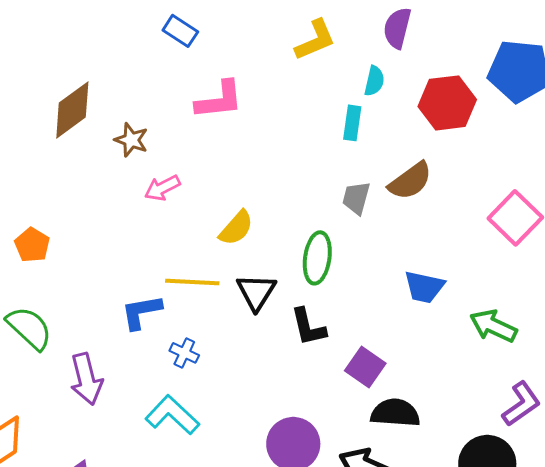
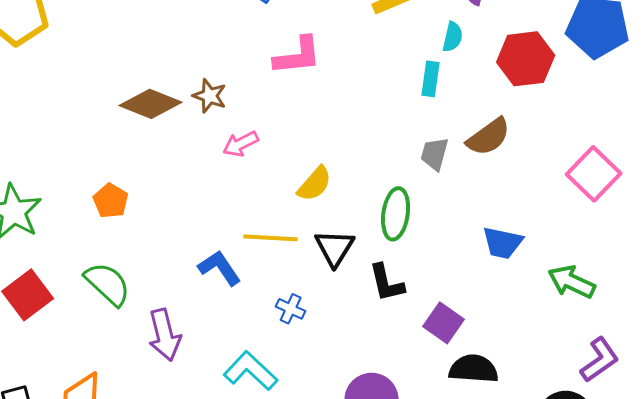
brown diamond: (72, 110) -> (151, 104), moved, turned 58
blue L-shape: (141, 312) -> (220, 268), turned 66
blue cross: (184, 353) -> (291, 309), moved

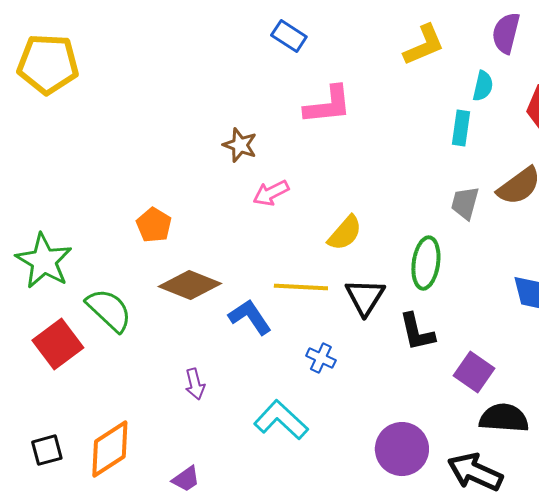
brown diamond: (151, 104) -> (190, 285), moved
orange pentagon: (111, 201) -> (154, 225), moved
green semicircle: (108, 284) -> (109, 310), moved
purple arrow: (165, 335) -> (195, 384), size x0.6

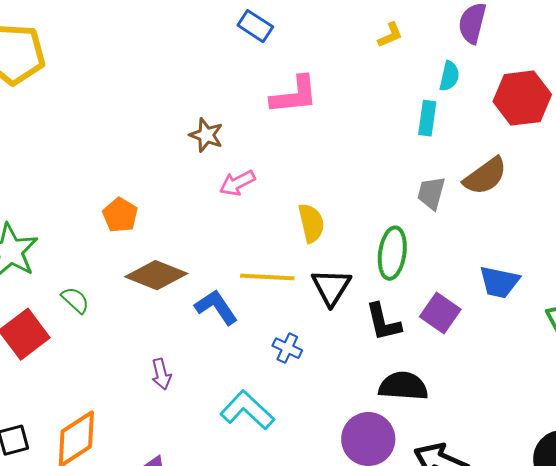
yellow L-shape: (424, 45) -> (390, 35), size x0.6
yellow semicircle: (345, 233) -> (311, 223), turned -54
green semicircle: (109, 310) -> (75, 300), size x0.6
purple square: (474, 372) -> (440, 313), moved
black semicircle: (504, 418) -> (403, 386), moved

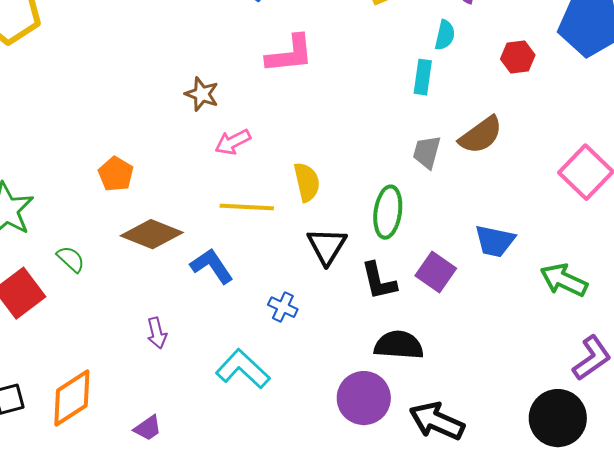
red hexagon: (522, 98) -> (518, 57), size x0.6
yellow line: (267, 277) -> (247, 207), moved

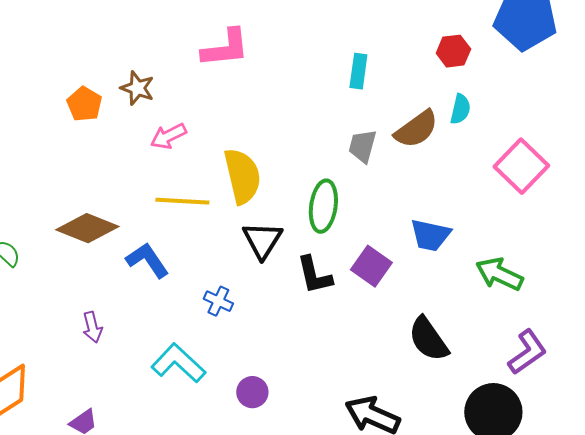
cyan semicircle: (445, 35) -> (460, 109), moved
orange pentagon: (116, 174) -> (84, 104), moved
yellow semicircle: (307, 182) -> (242, 176), size x1.4
black semicircle: (399, 345) -> (428, 339), moved, turned -129
purple circle: (364, 398) -> (252, 392), moved, size x0.6

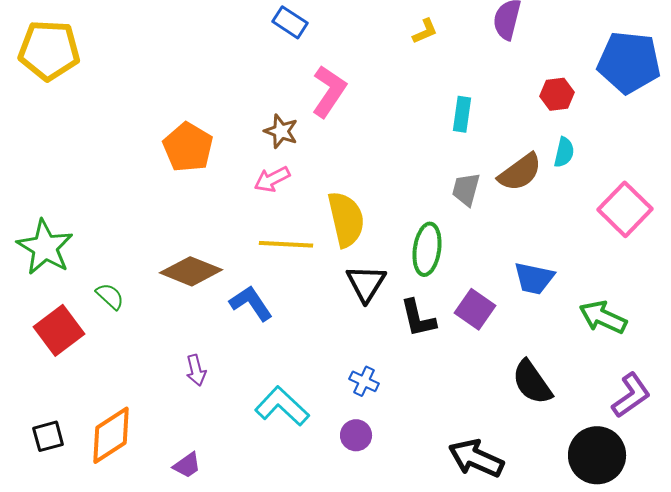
pink L-shape: (225, 48) -> (329, 91), turned -50
brown star: (137, 88) -> (281, 131), moved
orange pentagon: (84, 104) -> (188, 147), size x1.4
blue cross: (218, 301) -> (364, 381), moved

